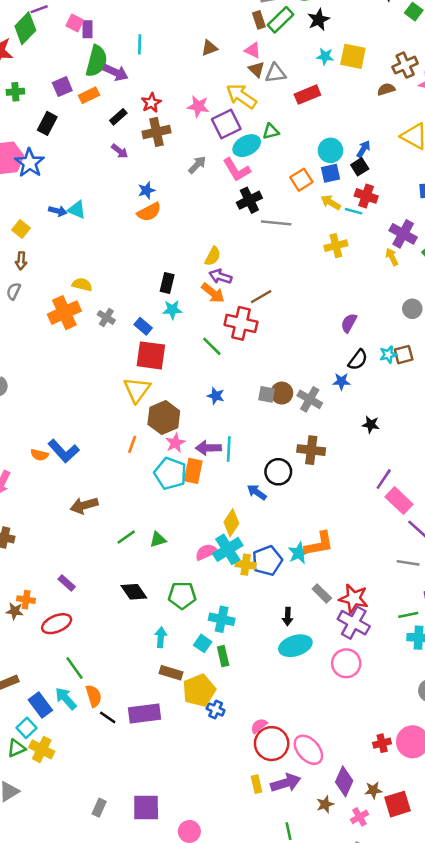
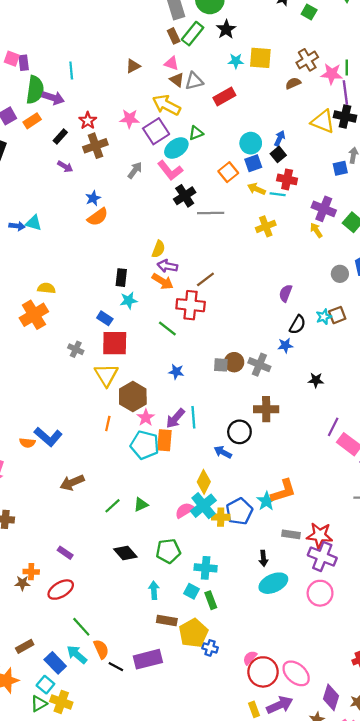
gray cross: (106, 317) -> (76, 349), moved
purple arrow: (208, 448) -> (175, 418), turned -40
gray rectangle: (322, 594) -> (291, 534), turned -30

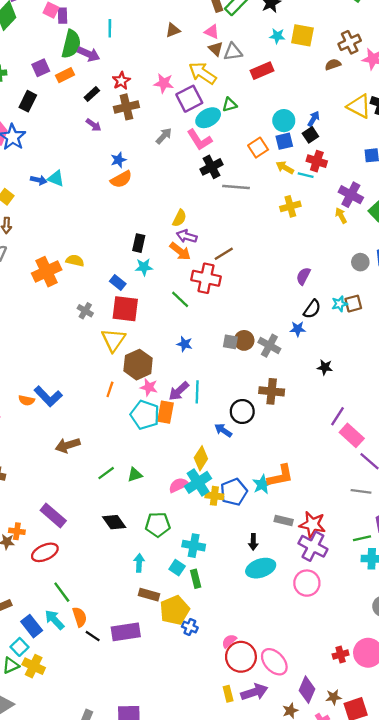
yellow semicircle: (46, 288) -> (75, 261), moved
pink star: (146, 418) -> (149, 387), turned -30
purple rectangle: (65, 553) -> (53, 516), size x1.6

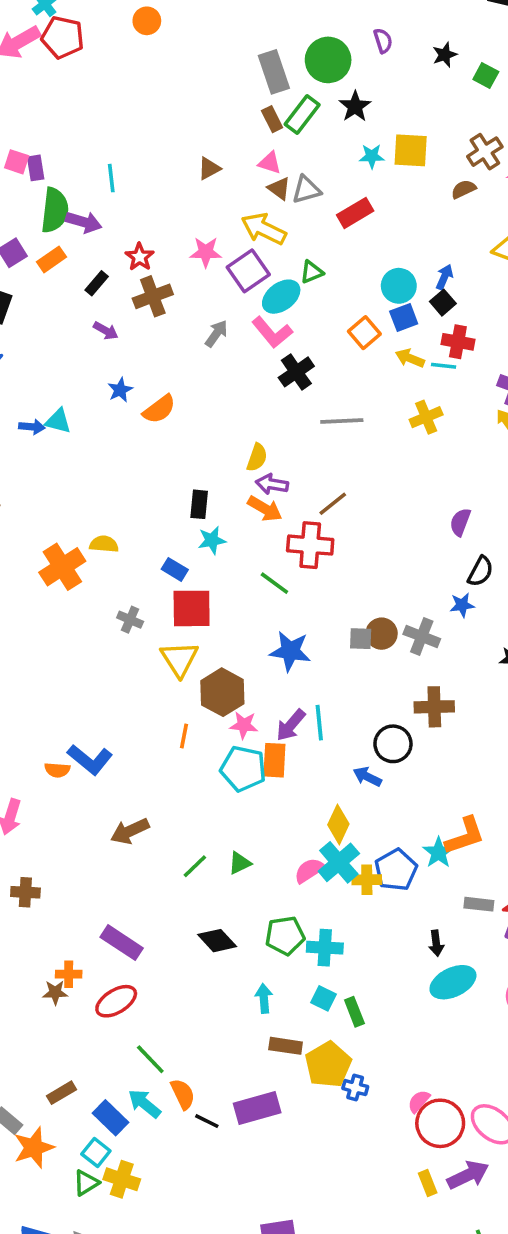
blue star: (118, 160) -> (120, 390), moved
gray line: (236, 187) -> (342, 421), moved
blue star: (185, 344) -> (290, 651), size x1.6
cyan cross: (194, 546) -> (325, 948), moved

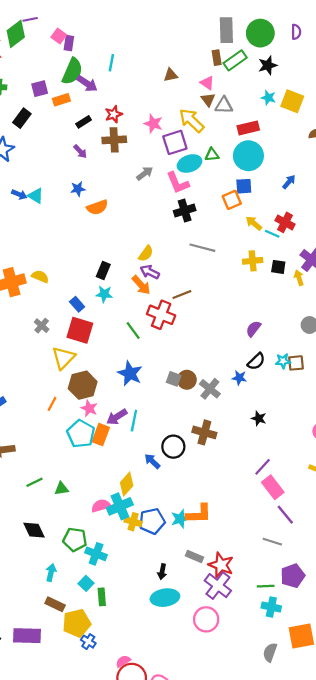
cyan circle: (399, 286) -> (248, 156), moved, size x1.4
black square: (443, 303) -> (278, 267), moved, turned 32
blue square: (404, 318) -> (244, 186), moved

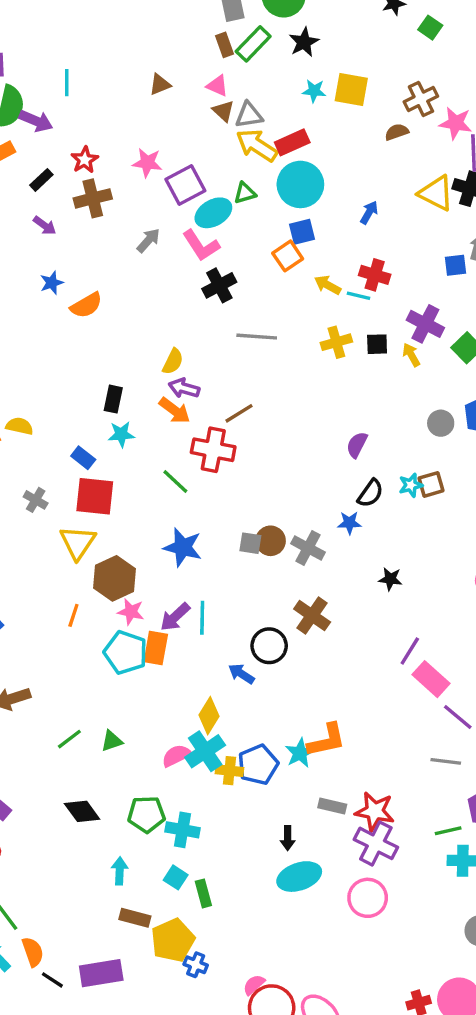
yellow arrow: (192, 120) -> (257, 145), moved
brown cross: (204, 432) -> (312, 615), turned 30

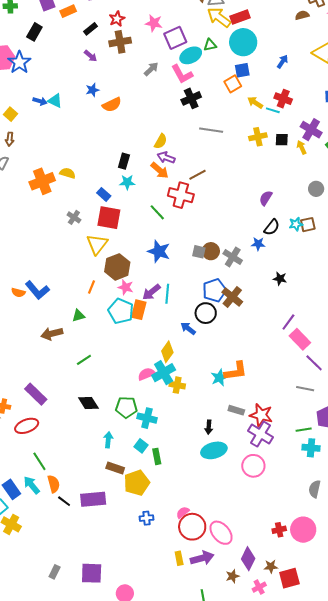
green triangle: (112, 741) -> (79, 316), moved
blue pentagon: (258, 765) -> (214, 290), moved
blue cross: (196, 965) -> (146, 518), moved, turned -32

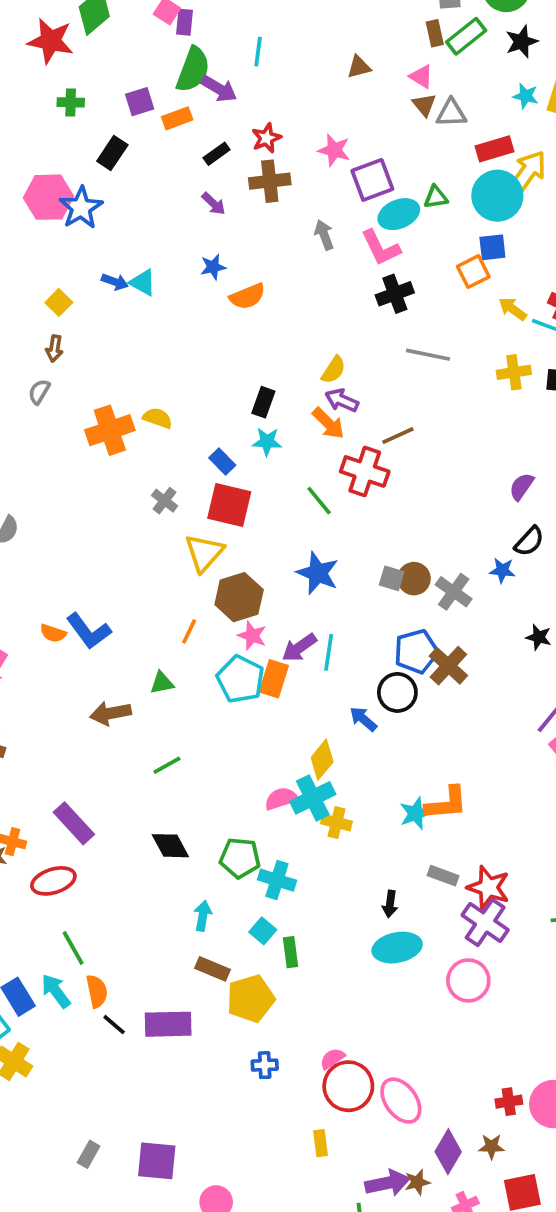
yellow arrow: (219, 17) -> (528, 173), moved, turned 85
gray arrow: (151, 69) -> (324, 235), turned -70
purple arrow: (202, 558) -> (387, 1183), moved
brown star: (271, 566) -> (491, 1147), moved

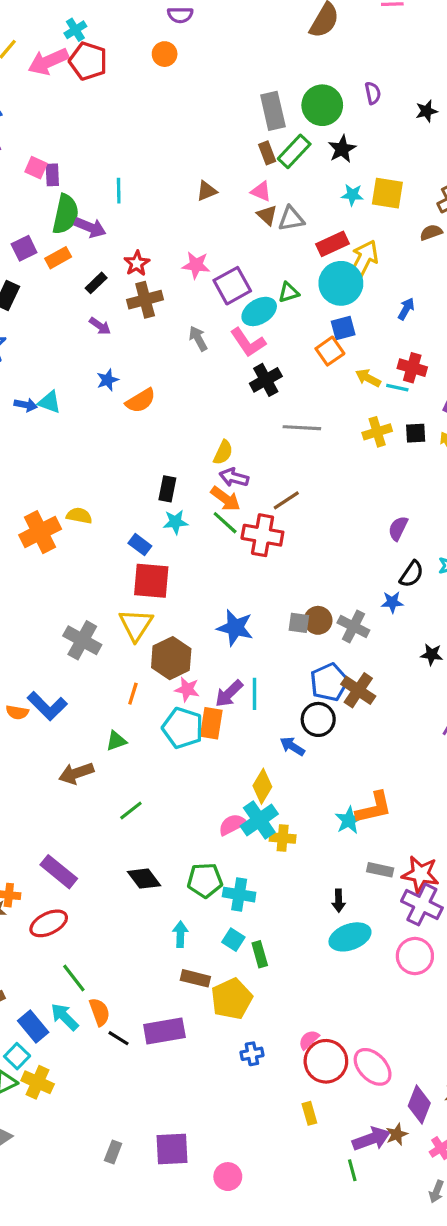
gray cross: (165, 501) -> (82, 640), moved, size x1.6
green line: (319, 501) -> (225, 523), moved

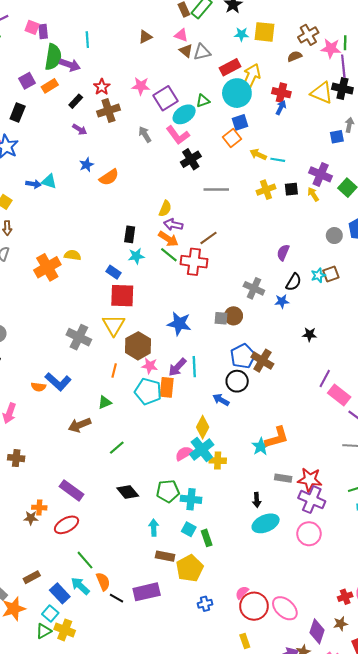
red cross: (412, 368) -> (281, 93), moved
gray cross: (353, 627) -> (254, 288), moved

